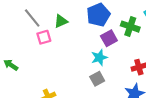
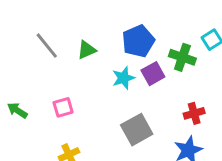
pink square: (44, 37) -> (63, 107), moved
cyan star: (99, 57) -> (123, 78), moved
gray square: (97, 79) -> (137, 130), size x1.5

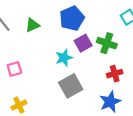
green cross: (182, 57) -> (107, 43), moved
cyan star: (123, 78) -> (64, 58), moved

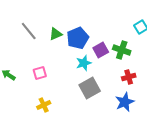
blue pentagon: (72, 18) -> (78, 38), moved

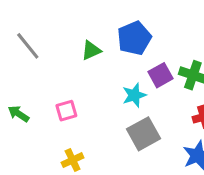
gray line: (29, 31) -> (28, 46), moved
blue pentagon: (78, 38) -> (134, 38), moved

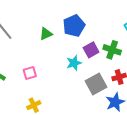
gray square: (144, 134) -> (96, 84), moved

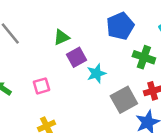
blue pentagon: (74, 26) -> (120, 26), moved
purple square: (91, 50) -> (76, 57), moved

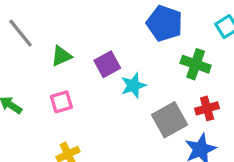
blue pentagon: (120, 26) -> (165, 23), turned -30
green triangle: (61, 37) -> (61, 56), moved

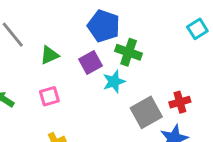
blue pentagon: (165, 23) -> (104, 26), moved
green cross: (196, 64) -> (129, 52), moved

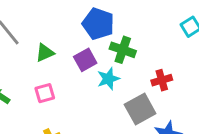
red cross: (180, 102) -> (162, 80), moved

